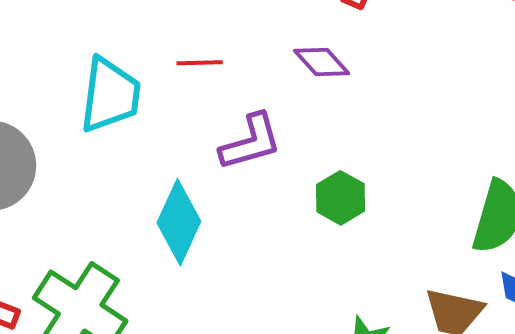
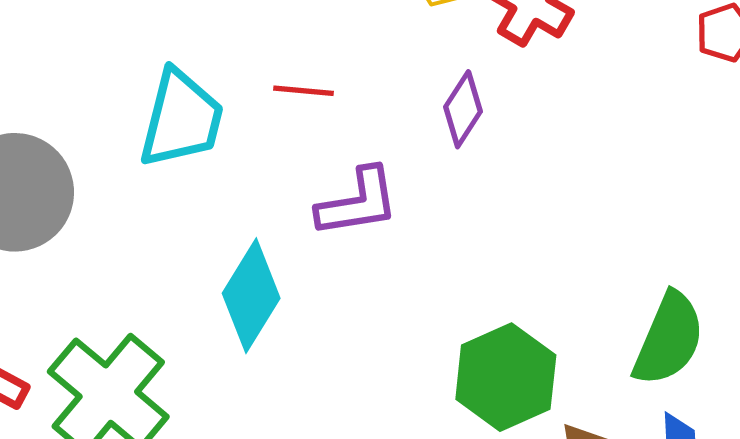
purple diamond: (322, 62) -> (463, 109), turned 68
green hexagon: (341, 198) -> (506, 377), moved, size x1.5

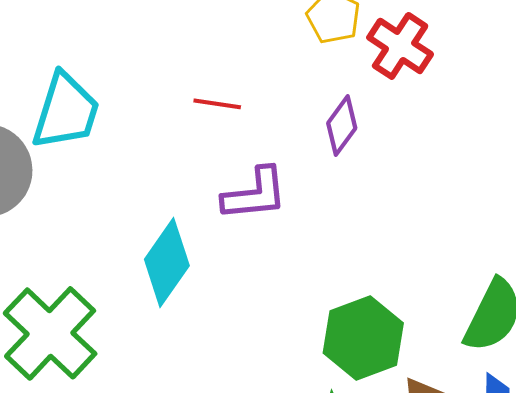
cyan trapezoid: (181, 119) -> (66, 111), moved

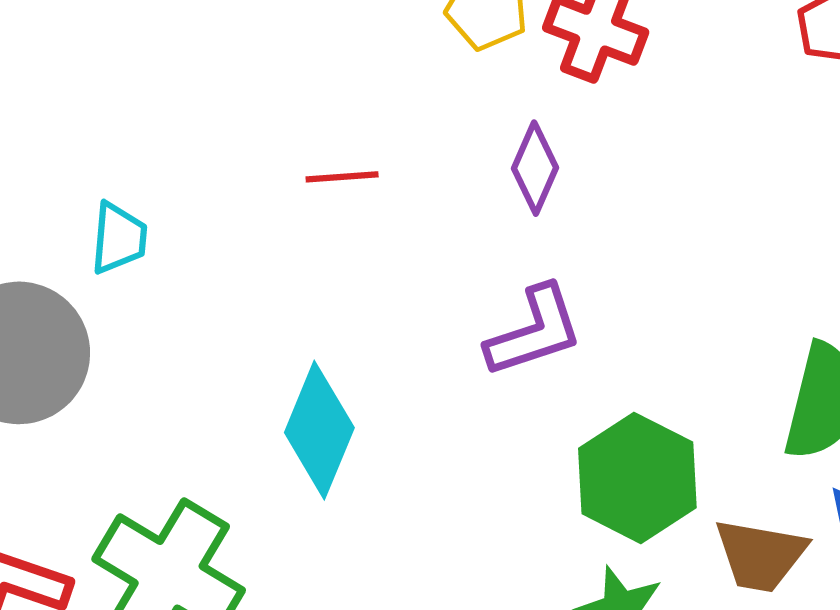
cyan trapezoid: (66, 111) -> (119, 238), size x0.6
purple L-shape: (255, 194) -> (534, 331), moved

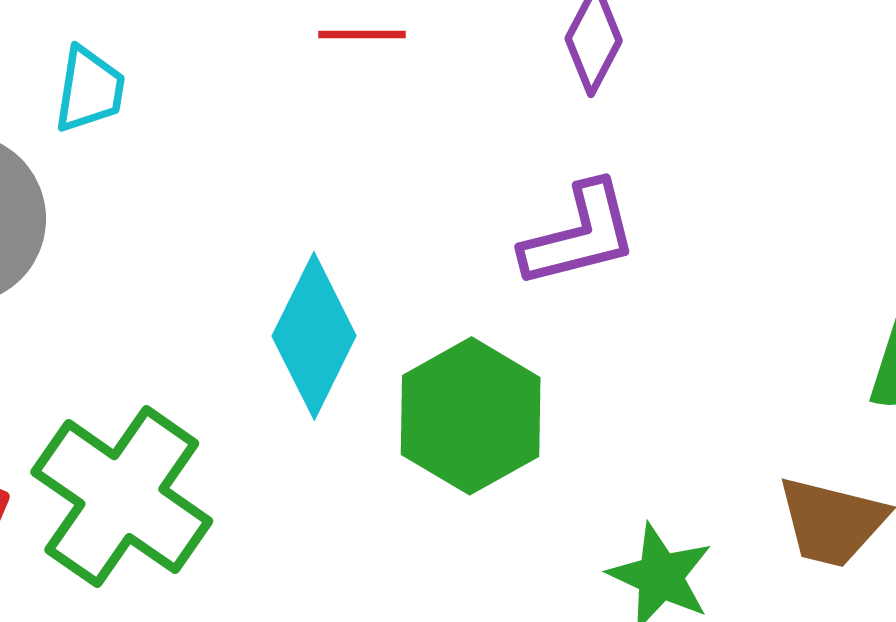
green hexagon: (637, 478) -> (471, 416), moved

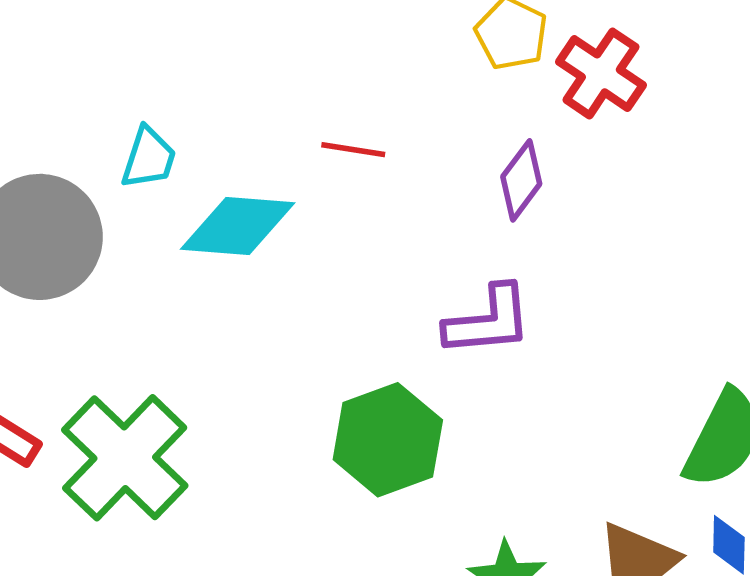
cyan diamond: (314, 336) -> (238, 226), moved, turned 59

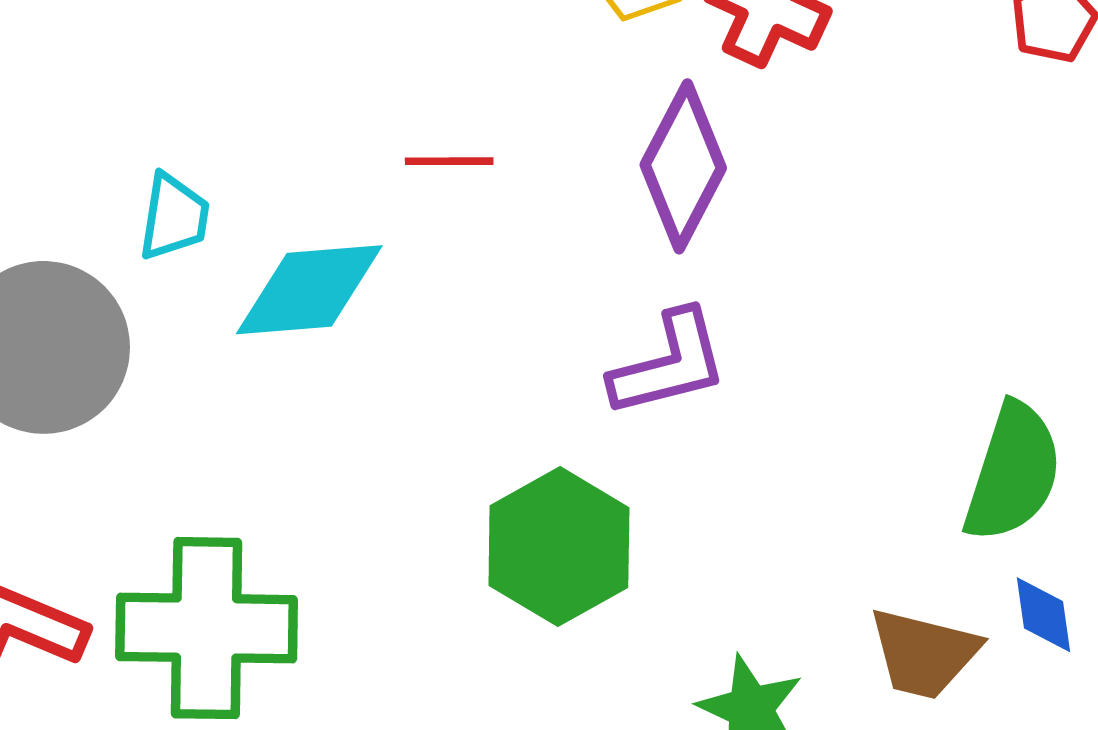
purple diamond: (521, 180) -> (683, 166), size x1.5
green cross: (125, 458) -> (207, 628), turned -34

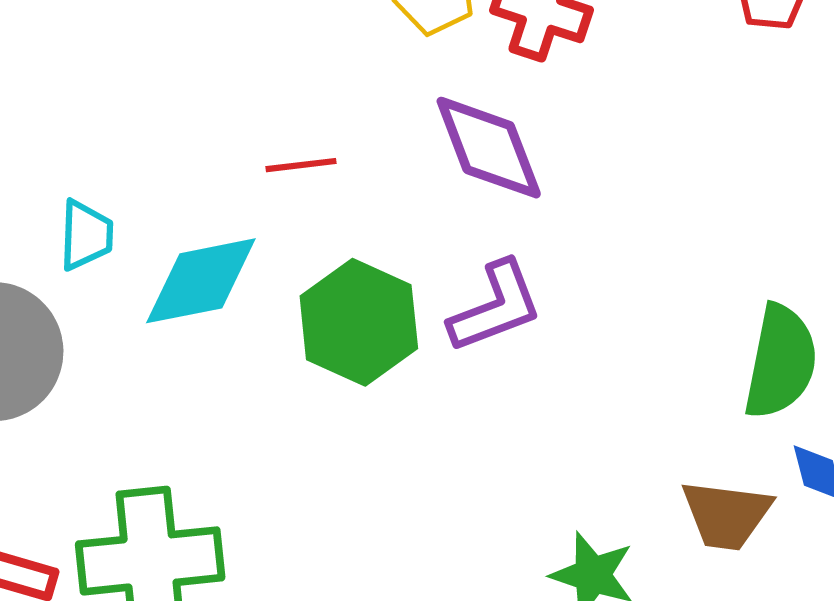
purple diamond: (683, 166) -> (489, 148), turned -42
green hexagon: (559, 547) -> (359, 322), moved

